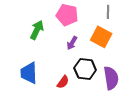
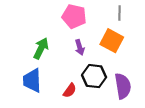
green arrow: (37, 30) -> (41, 48), moved
purple arrow: (72, 43) -> (80, 47), turned -48

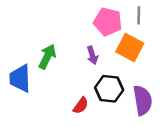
pink pentagon: (74, 16) -> (108, 22), moved
blue trapezoid: (32, 81) -> (20, 78), moved

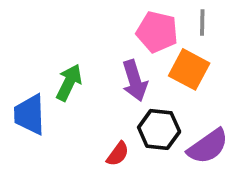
purple arrow: (92, 55) -> (135, 81), size x1.5
purple semicircle: (143, 100) -> (208, 146), turned 64

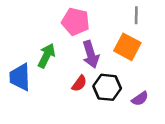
pink pentagon: (157, 32) -> (76, 21), moved
purple semicircle: (208, 146) -> (140, 99), size x0.6
red semicircle: (118, 154) -> (79, 83), moved

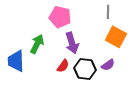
orange square: (127, 47) -> (116, 37), moved
purple semicircle: (140, 99) -> (108, 65), moved

